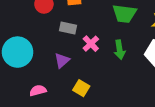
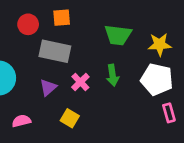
gray rectangle: (68, 28) -> (55, 51), size x1.6
pink cross: (91, 44) -> (80, 82), moved

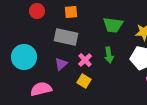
red circle: (28, 24) -> (37, 11), moved
yellow square: (70, 118) -> (84, 81), moved
pink semicircle: (21, 121) -> (41, 89), size x1.5

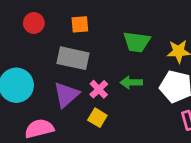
green arrow: (109, 55) -> (131, 83), turned 98
purple triangle: (61, 64) -> (66, 95), size x1.5

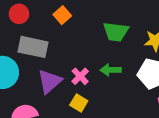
orange square: (80, 24) -> (62, 15), turned -36
gray rectangle: (73, 58) -> (33, 47), moved

